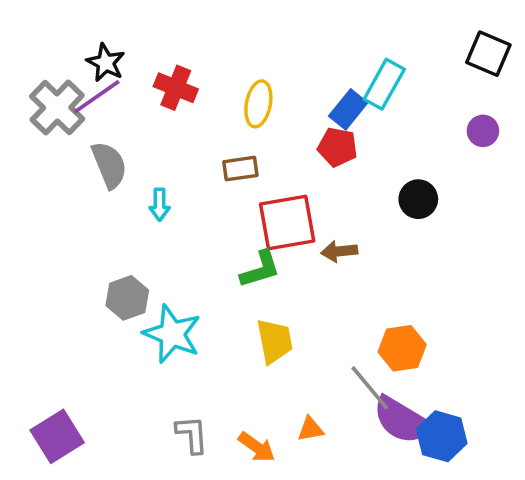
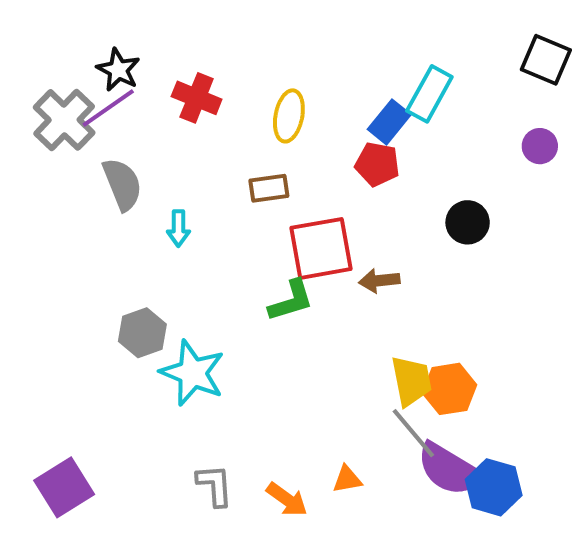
yellow trapezoid: (275, 341) -> (411, 381), moved

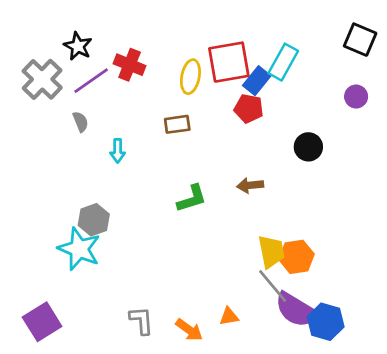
purple line: (108, 108) -> (91, 81), moved
gray semicircle: (122, 184) -> (80, 122), size x0.6
red square: (321, 248) -> (229, 62), moved
cyan star: (193, 373) -> (79, 249), moved

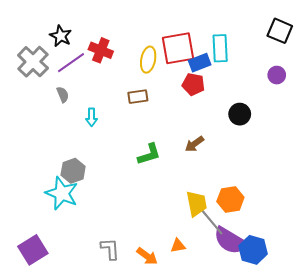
cyan rectangle: (283, 62) -> (220, 48), turned -32
blue rectangle: (257, 81) -> (200, 63), turned 30
brown arrow: (250, 185) -> (194, 144), turned -30
yellow trapezoid: (271, 252) -> (196, 204), moved

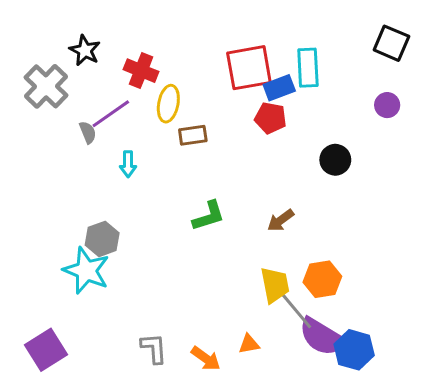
yellow ellipse: (148, 60) -> (168, 104), moved
purple line: (71, 63) -> (111, 114), moved
brown arrow: (194, 144) -> (281, 220), moved

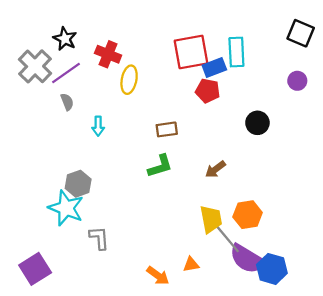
purple line: (111, 114) -> (66, 73), moved
brown rectangle: (193, 135) -> (167, 129), moved
gray L-shape: (154, 348) -> (99, 238), moved

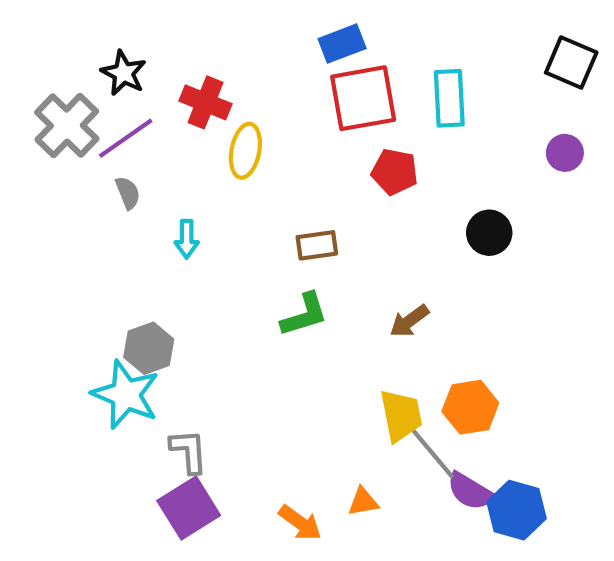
blue rectangle: (214, 67) -> (342, 44), moved
purple semicircle: (248, 259) -> (470, 491), size x0.7
purple square: (35, 269) -> (189, 508), moved

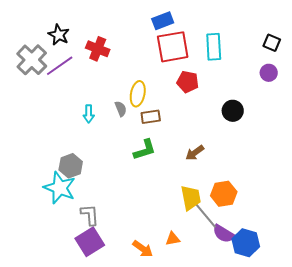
black square: (571, 62) -> (272, 43), moved, size x0.7
yellow ellipse: (245, 151) -> (138, 94), moved
gray semicircle: (128, 193) -> (121, 109), moved

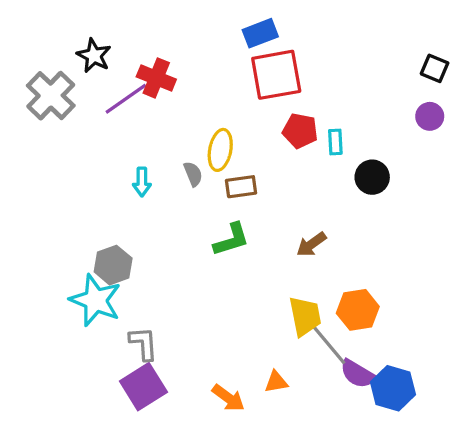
cyan rectangle: (214, 47) -> (335, 142), moved, size x0.6
purple line: (60, 66) -> (126, 99), moved

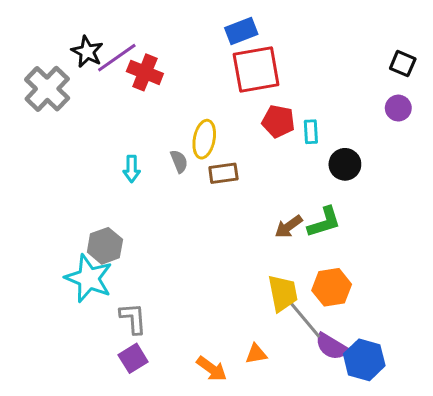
purple line: (126, 99) -> (117, 58), moved
green L-shape: (231, 240) -> (324, 222), moved
purple square: (143, 387) -> (133, 358), size x0.7

